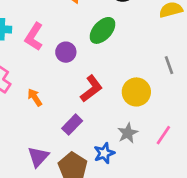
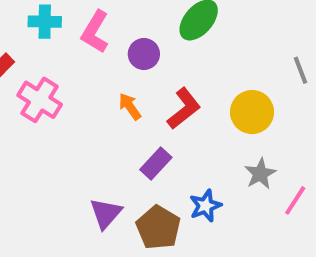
orange arrow: (35, 97) -> (130, 107), moved
gray star: (128, 133) -> (260, 174), moved
pink line: (163, 135) -> (295, 200), moved

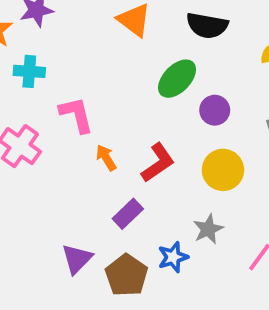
pink L-shape: (95, 32) -> (76, 115), moved, turned 132
purple circle: (144, 54) -> (215, 110), moved
gray star: (260, 174) -> (208, 229), moved

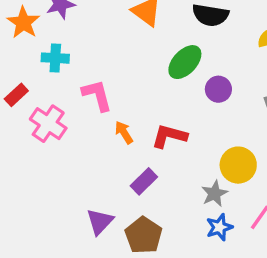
red L-shape: (158, 163) -> (169, 136), turned -129
yellow circle: (223, 170) -> (238, 165), moved
blue star: (173, 257) -> (219, 227), moved

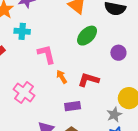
green ellipse: (185, 62) -> (87, 36), moved
pink cross: (48, 124) -> (24, 92), moved
purple rectangle: (144, 181) -> (73, 106), turned 35

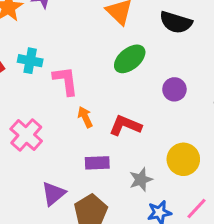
cyan cross: (22, 31) -> (30, 61), moved
gray star: (114, 115) -> (141, 180), moved

